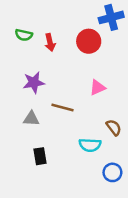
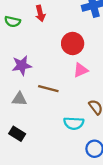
red circle: (89, 41) -> (73, 44), moved
red arrow: (50, 42) -> (40, 13), moved
black rectangle: (40, 156) -> (17, 134), moved, turned -49

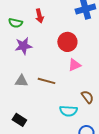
purple star: (22, 65) -> (23, 46), moved
gray triangle: (19, 99) -> (21, 81), moved

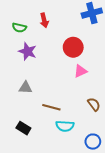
purple star: (23, 46) -> (28, 51), turned 30
brown line: (46, 81) -> (51, 107), moved
cyan semicircle: (68, 111) -> (65, 126), moved

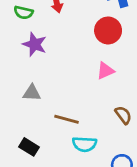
red circle: (73, 47) -> (108, 30), moved

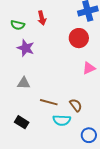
pink triangle: (105, 71) -> (89, 68), moved
brown semicircle: (123, 115) -> (76, 105), moved

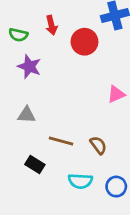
red circle: (79, 38) -> (84, 42), moved
cyan semicircle: (62, 120) -> (80, 181), moved
black rectangle: (22, 122) -> (35, 164), moved

